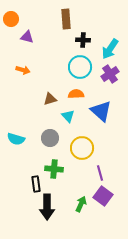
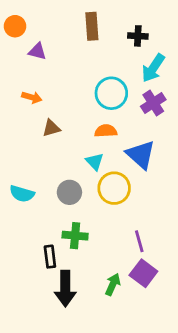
black cross: (83, 40) -> (138, 36), moved
brown triangle: (50, 99) -> (51, 128), moved
yellow circle: (82, 148) -> (114, 188), moved

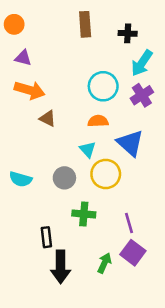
purple triangle: (37, 51) -> (23, 58), moved
orange arrow: (32, 97) -> (30, 90), size x1.6
brown triangle: (51, 128) -> (48, 119), turned 42
green cross: (75, 236) -> (84, 214), moved

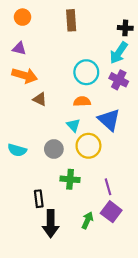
orange circle: (14, 24) -> (23, 17), moved
black cross: (128, 33) -> (125, 28), moved
purple cross: (142, 95) -> (119, 80), turned -30

